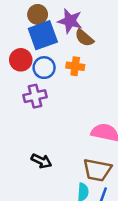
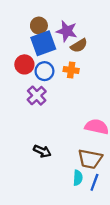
brown semicircle: (84, 38) -> (79, 46), turned -72
purple cross: (35, 96) -> (37, 96), turned -30

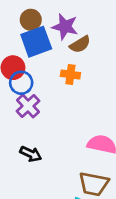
blue circle: (44, 71) -> (21, 83), moved
black arrow: (42, 151) -> (31, 154), moved

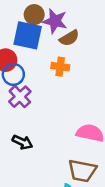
brown circle: (31, 20) -> (34, 15), moved
blue square: (36, 42) -> (28, 35), turned 32

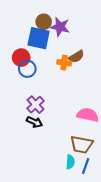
brown semicircle: (69, 38) -> (76, 57), moved
purple cross: (20, 97) -> (35, 105), moved

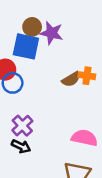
brown semicircle: (76, 57) -> (71, 79), moved
orange cross: (64, 63) -> (87, 76), moved

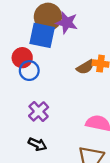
brown circle: (32, 27) -> (48, 17), size x1.5
black arrow: (21, 146) -> (37, 144), moved

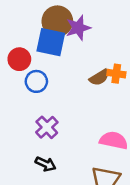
purple star: (67, 23) -> (78, 28), turned -30
red circle: (22, 58) -> (19, 59), moved

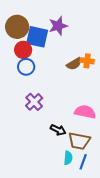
brown circle: (57, 21) -> (17, 27), moved
red circle: (19, 59) -> (23, 50), moved
black arrow: (46, 164) -> (58, 130), moved

